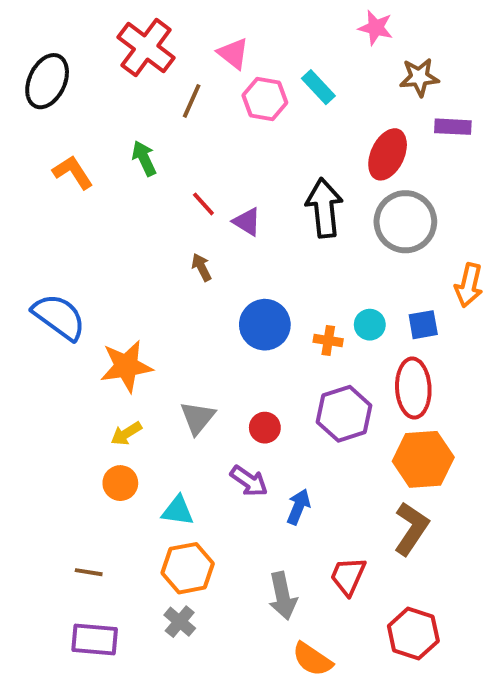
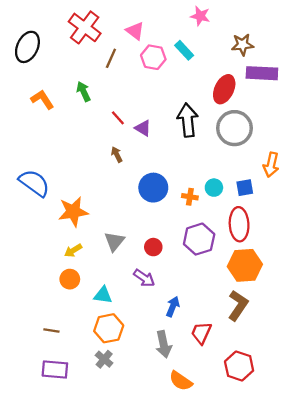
pink star: (376, 28) -> (200, 16), moved
purple rectangle: (453, 127) -> (262, 73), size x1.5
blue arrow: (298, 507) -> (173, 307), moved

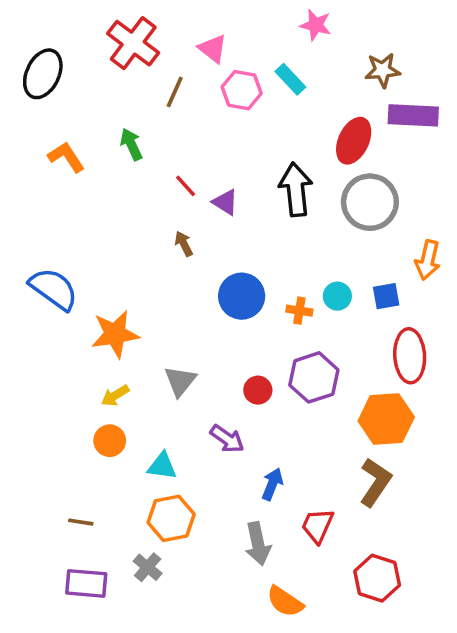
red ellipse: (239, 224) -> (410, 356), moved
red circle: (153, 247) -> (258, 390), moved
gray cross: (104, 359) -> (148, 567), moved

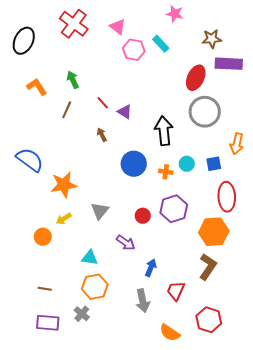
brown line: (175, 92) -> (67, 110), moved
black arrow: (296, 189) -> (164, 131), moved
orange circle: (110, 441) -> (43, 237), moved
orange semicircle: (285, 602) -> (170, 333), moved

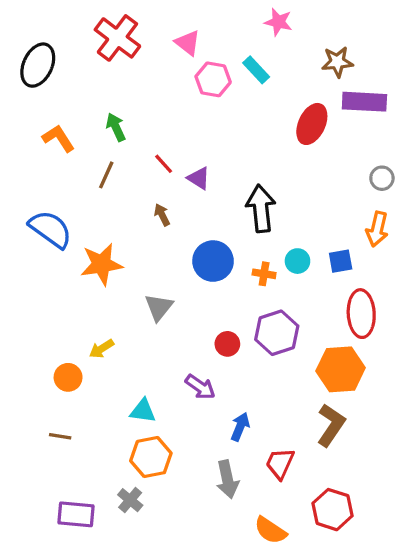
gray circle: (205, 112) -> (382, 178), moved, size x0.5
blue semicircle: (30, 160) -> (51, 229), moved
orange star: (64, 185) -> (101, 264), moved
gray triangle: (100, 211) -> (159, 307), moved
brown line: (45, 289) -> (60, 436), moved

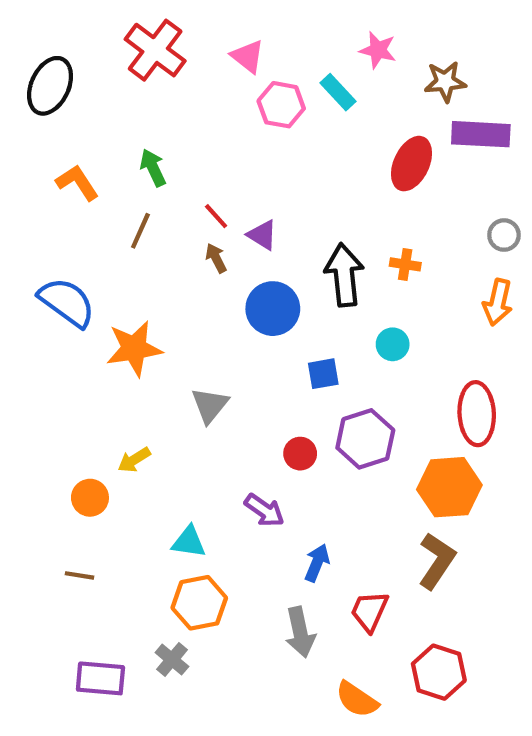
pink star: (278, 22) -> (378, 50), moved
brown arrow: (162, 215) -> (216, 258), moved
blue circle: (213, 261) -> (273, 309), moved
blue square: (341, 261) -> (323, 374), moved
orange cross: (264, 274) -> (405, 264), moved

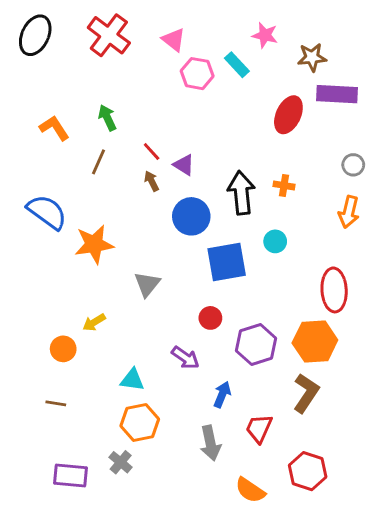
black ellipse: (50, 86) -> (35, 35), moved
blue square: (323, 374) -> (227, 262), size x1.8
purple hexagon: (365, 439) -> (256, 344), moved

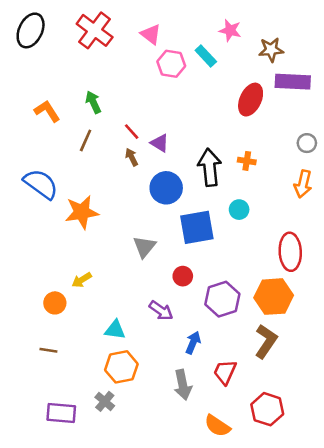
gray triangle: (147, 284) -> (144, 247), moved

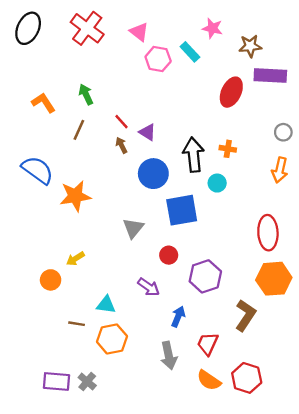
cyan circle: (239, 210) -> (217, 183), moved
orange hexagon: (274, 297) -> (274, 279), moved
brown line: (48, 350) -> (77, 324), moved
gray cross: (105, 401) -> (87, 382), moved
orange semicircle: (217, 426) -> (209, 380), moved

